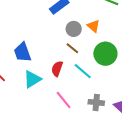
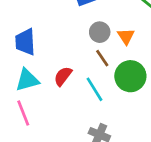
brown line: (72, 48) -> (102, 58), moved
pink line: (64, 100) -> (23, 113), moved

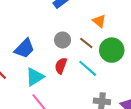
gray circle: (100, 32) -> (63, 40), moved
blue trapezoid: (25, 42) -> (24, 49), turned -115

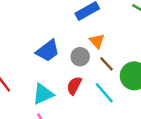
orange triangle: (99, 21) -> (97, 41), moved
blue trapezoid: (24, 49) -> (48, 51), moved

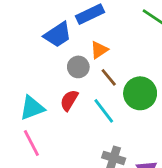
orange triangle: (97, 41) -> (99, 50), turned 35
blue trapezoid: (48, 51) -> (58, 35), moved

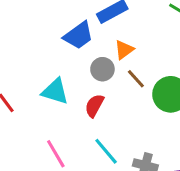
cyan triangle: (32, 108) -> (55, 91), moved, turned 40
cyan line: (104, 111) -> (106, 151), moved

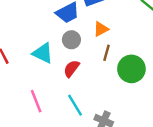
gray circle: (102, 69) -> (71, 40), moved
brown line: (136, 79) -> (107, 53), turned 49

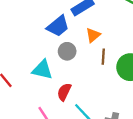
red semicircle: (71, 69) -> (64, 92), moved

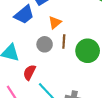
gray circle: (67, 51) -> (45, 44), moved

